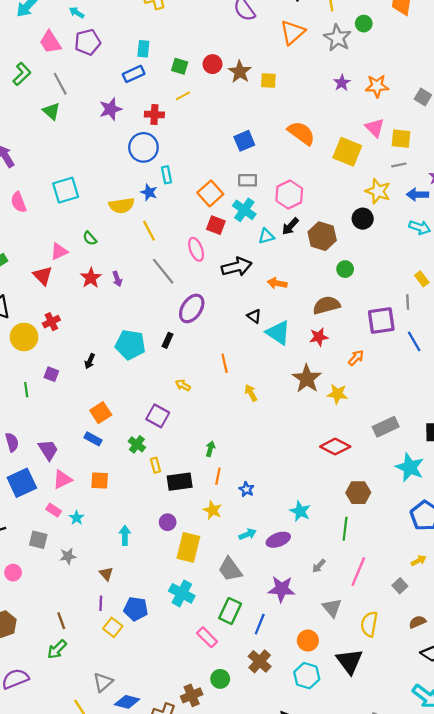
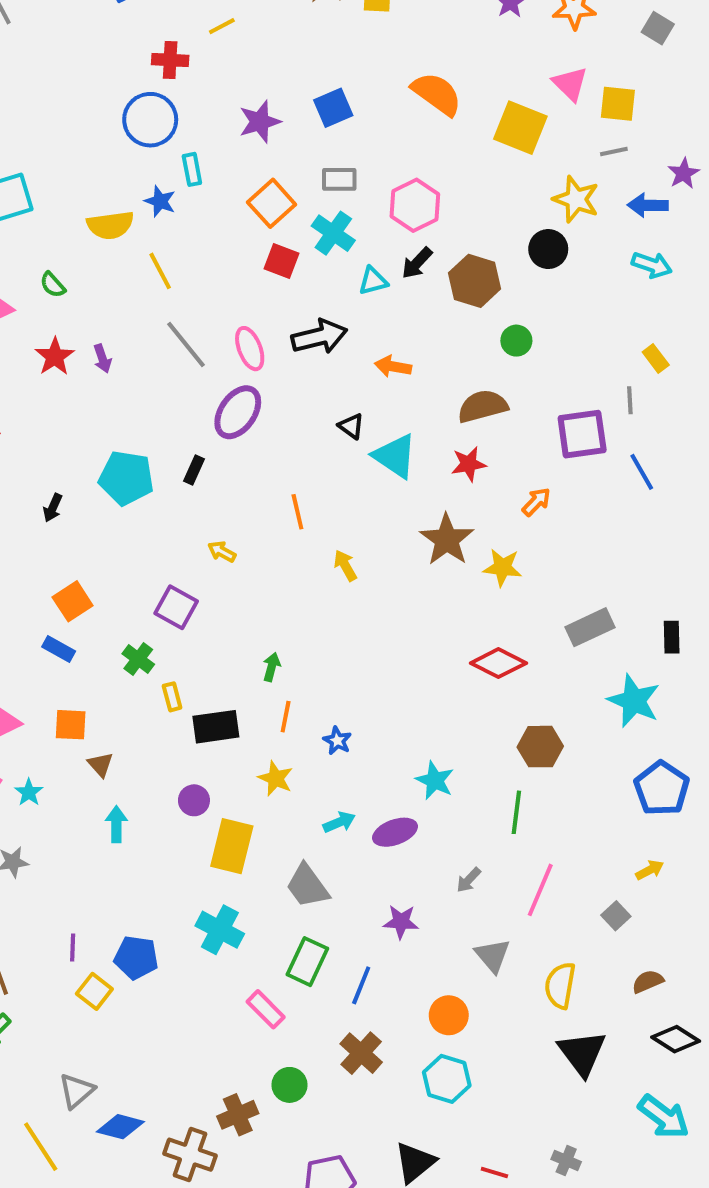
purple star: (111, 109) -> (260, 122), moved
pink ellipse: (196, 249) -> (250, 349), moved
brown triangle: (106, 574) -> (100, 765), moved
purple star: (282, 589) -> (401, 922), size x0.7
black triangle: (349, 661) -> (582, 1053), moved

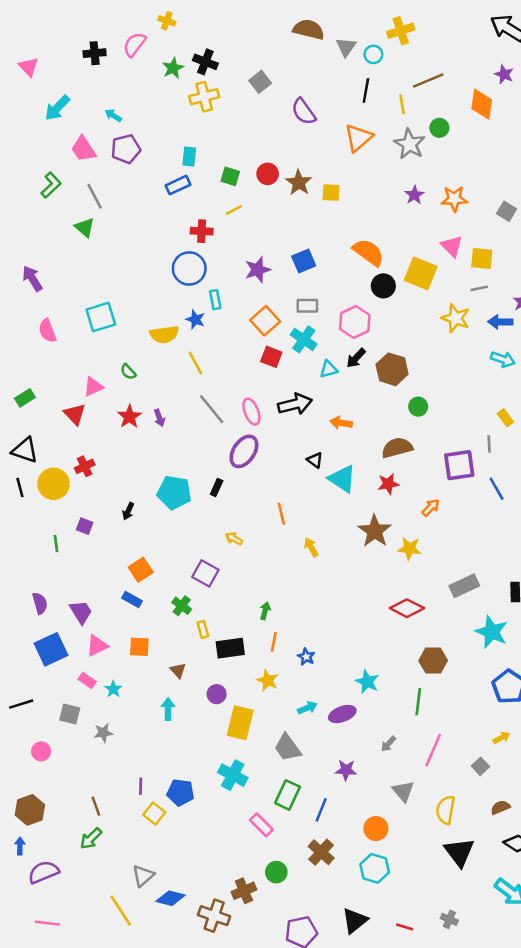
black circle: (548, 249) -> (383, 286), moved
brown triangle: (100, 765) -> (178, 670), moved

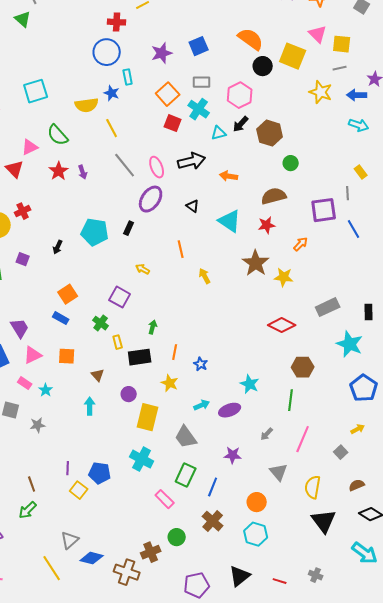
green semicircle: (128, 372) -> (58, 135), size x1.6
black triangle: (315, 460) -> (193, 206), moved
green arrow: (265, 611) -> (153, 327), moved

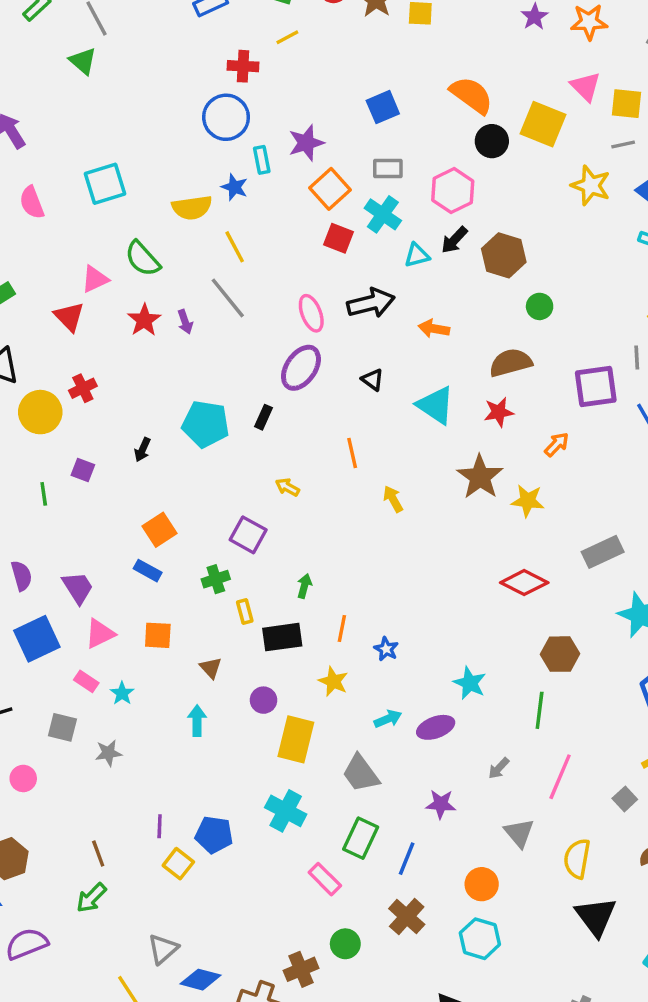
purple star: (162, 53) -> (306, 143), moved
gray line: (125, 165) -> (228, 298), moved
green cross: (101, 323) -> (216, 579), turned 35

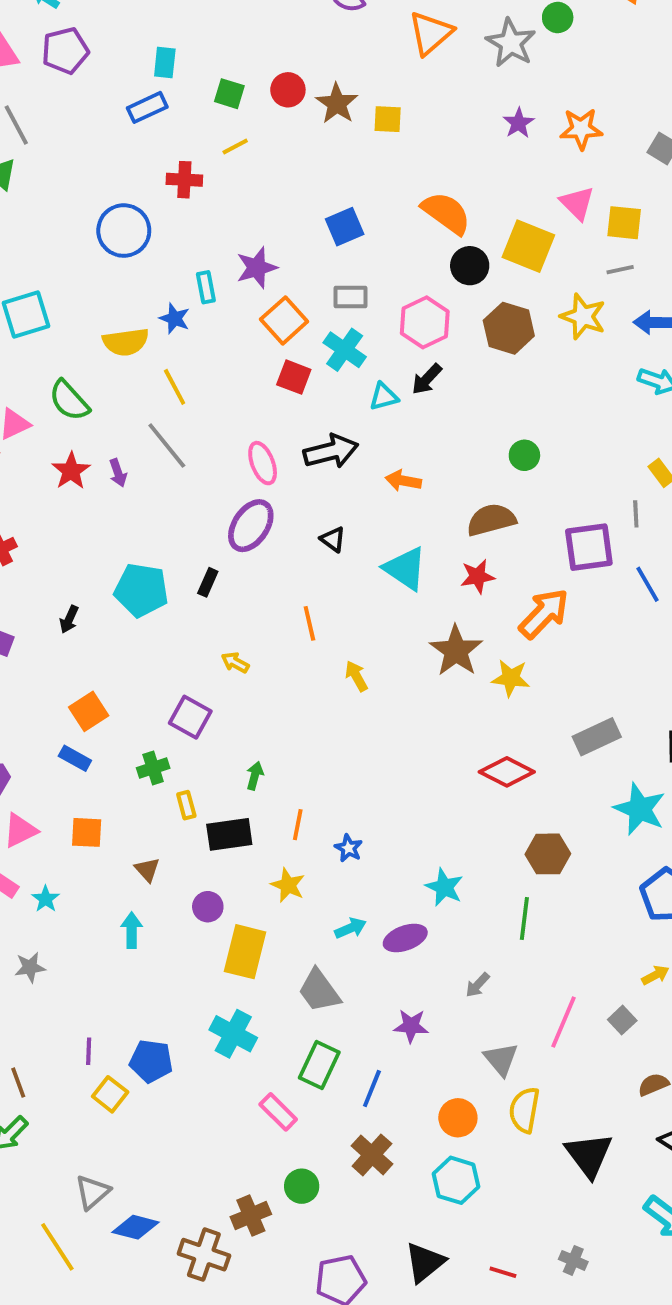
blue circle: (226, 117) -> (124, 231), moved
brown hexagon: (504, 255) -> (509, 328), moved
orange arrow: (557, 444) -> (544, 614), size x1.8
pink line: (560, 777) -> (564, 1022), moved
yellow semicircle: (577, 859) -> (524, 1110), moved

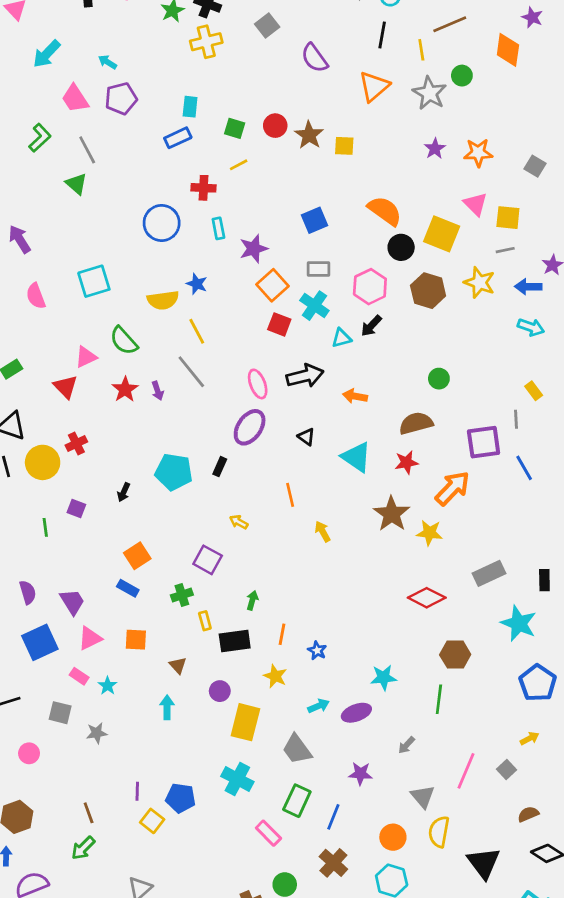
cyan rectangle: (206, 287) -> (218, 228), moved
cyan star: (444, 887) -> (383, 678), turned -30

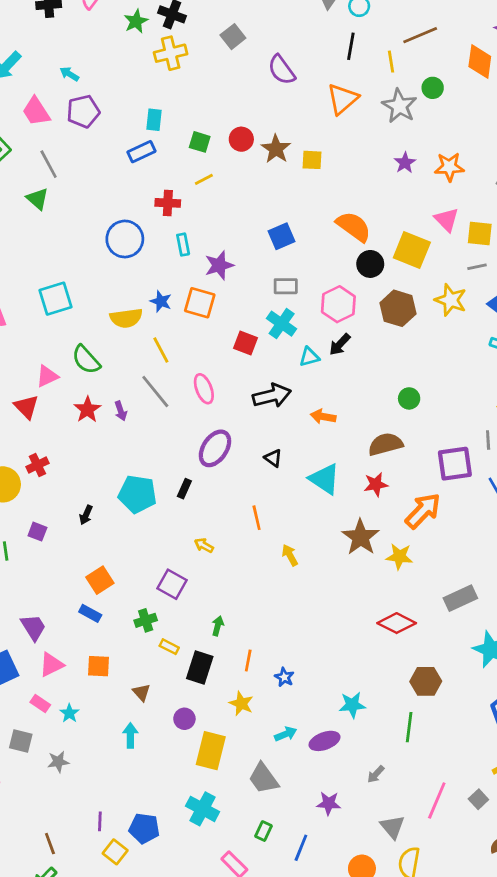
orange square: (273, 285) -> (200, 303), moved, turned -32
pink ellipse: (258, 384) -> (204, 389), moved
yellow rectangle: (205, 621) -> (169, 647), turned -48
black rectangle: (235, 641) -> (200, 667), turned -64
green rectangle: (297, 801) -> (263, 831), size x0.6

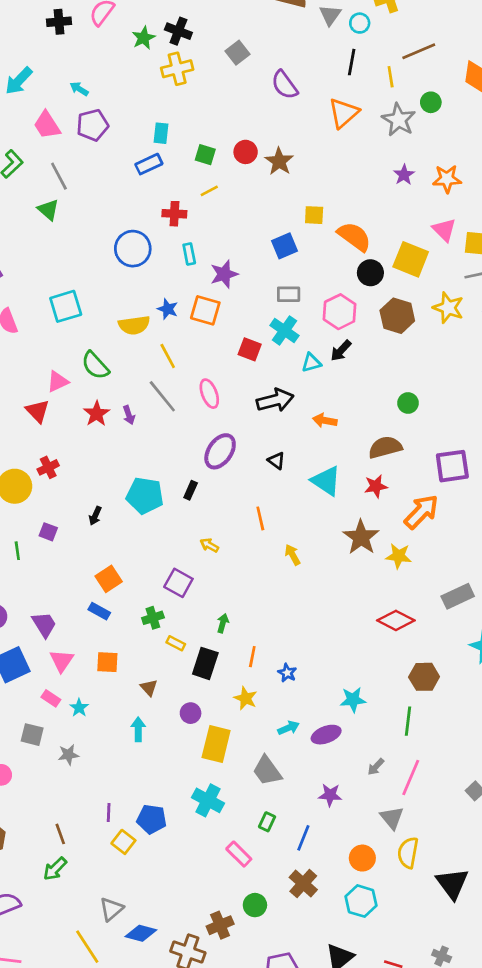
yellow square: (312, 160) -> (314, 215), moved
pink triangle: (51, 665) -> (62, 661), turned -30
pink line: (437, 801) -> (411, 778), moved

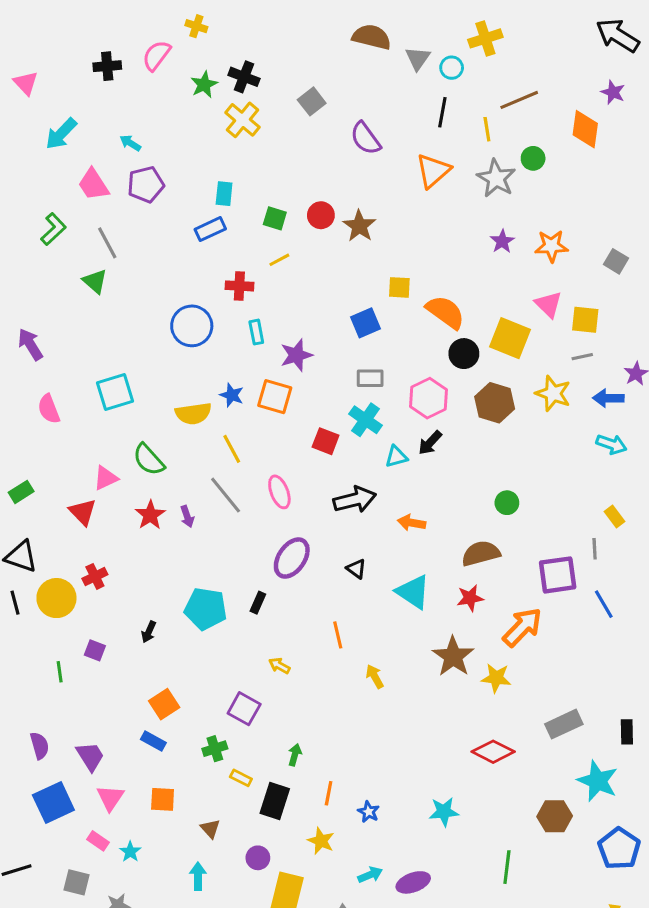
yellow cross: (177, 69) -> (243, 120), turned -36
brown hexagon: (424, 677) -> (555, 816), moved
cyan star: (353, 700) -> (444, 812), moved

